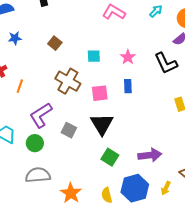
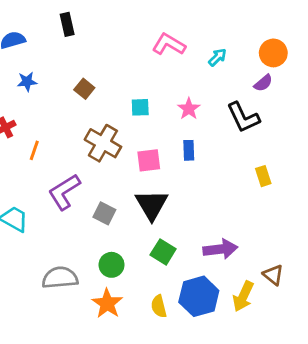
cyan arrow: (156, 11) -> (217, 57), moved
green circle: (35, 143) -> (112, 265), moved
yellow arrow: (166, 188) -> (243, 296), size x1.5

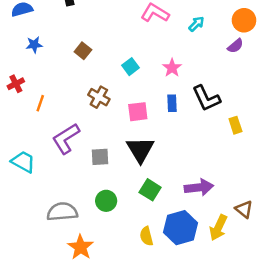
cyan square: (140, 107) -> (131, 67), turned -35
black L-shape: (243, 117) -> (206, 98), moved
brown cross: (103, 143) -> (99, 97), size x0.7
gray square: (104, 213) -> (100, 157), turned -30
orange star: (107, 303) -> (81, 247), moved

